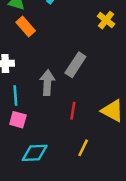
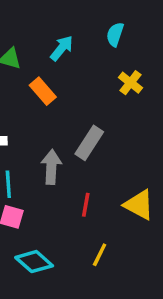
orange rectangle: (26, 26) -> (43, 91), moved
cyan diamond: (35, 153) -> (34, 262), turned 44

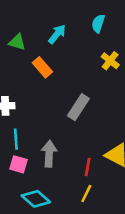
gray arrow: (51, 167) -> (49, 154), moved
red line: (86, 205) -> (88, 167), moved

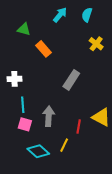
cyan arrow: (57, 34) -> (60, 15), moved
yellow line: (86, 194) -> (64, 145), moved

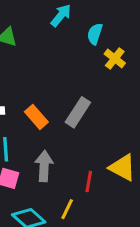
cyan semicircle: (87, 15) -> (95, 34), moved
orange rectangle: (43, 49) -> (36, 117), moved

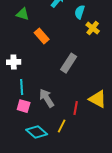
orange rectangle: (36, 117) -> (42, 36), moved
gray arrow: (44, 166) -> (47, 98), turned -36

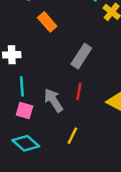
red line: (76, 108) -> (79, 91), moved
cyan diamond: (37, 132) -> (26, 143), moved

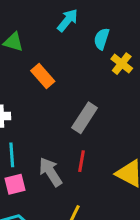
pink square: (24, 110) -> (15, 184), turned -30

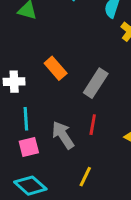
orange rectangle: (43, 76) -> (56, 68), moved

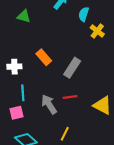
red line: (93, 125) -> (70, 97), turned 72
pink square: (29, 147) -> (17, 113), moved

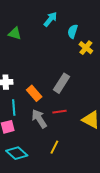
orange rectangle: (44, 57) -> (34, 93), moved

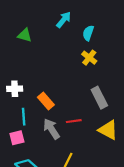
yellow cross: (86, 48) -> (89, 58), moved
gray rectangle: (62, 83) -> (99, 98), moved, turned -60

